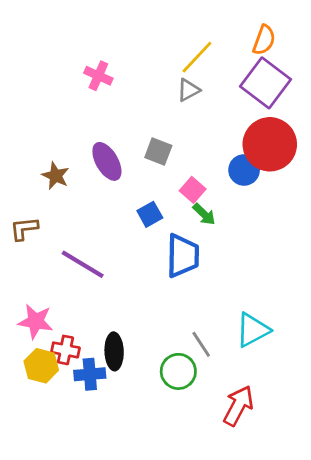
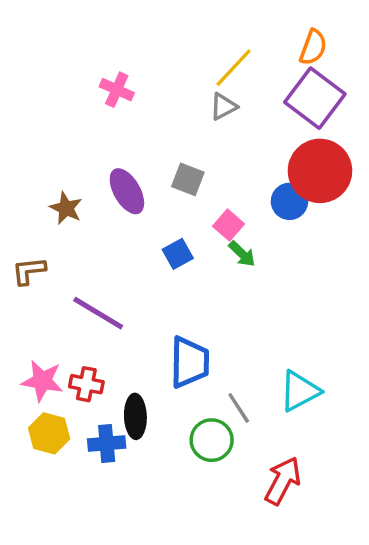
blue trapezoid: (183, 256) -> (190, 362), moved
red cross: (66, 350) -> (86, 384), moved

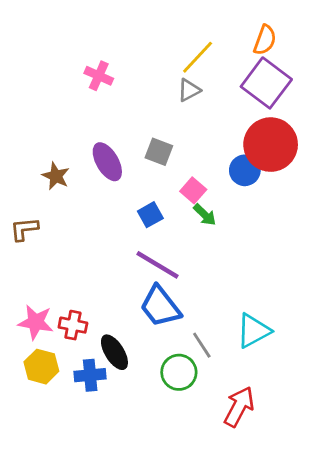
purple line: (98, 313) -> (157, 265), moved
blue trapezoid: (190, 362) -> (160, 306), turned 141
black ellipse: (135, 416) -> (114, 352), turned -30

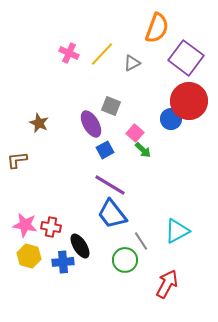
orange semicircle: (265, 40) -> (157, 28), moved, size x1.4
yellow line: (198, 57) -> (102, 54), moved
purple ellipse: (107, 162) -> (91, 124), moved

